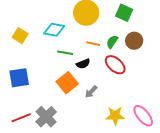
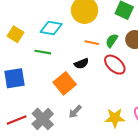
green line: (65, 53) -> (43, 52), moved
gray arrow: (91, 92) -> (75, 112), moved

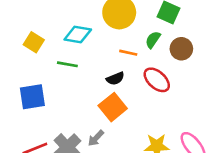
green semicircle: (112, 41) -> (153, 40), moved
orange square: (65, 83) -> (113, 107), moved
gray arrow: (75, 112) -> (96, 138), moved

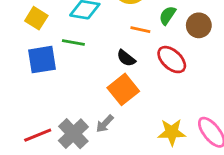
black semicircle: (115, 79) -> (126, 58), turned 60
blue square: (32, 97) -> (42, 60), moved

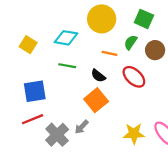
green line: (73, 42) -> (67, 66), moved
blue square: (42, 60) -> (35, 91), moved
red line: (38, 135) -> (33, 119), moved

